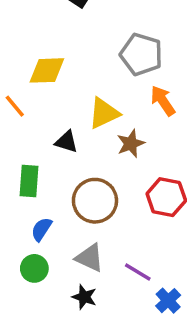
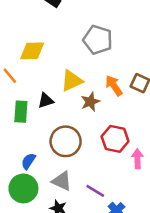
orange arrow: (163, 101) -> (114, 86), moved
black triangle: (66, 142) -> (46, 100), turned -35
green rectangle: (29, 181) -> (21, 112), moved
green circle: (34, 268) -> (23, 188), size x1.5

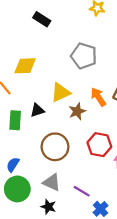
blue semicircle: (28, 161) -> (13, 165), moved

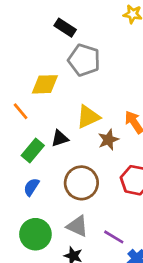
gray pentagon: (84, 56) -> (84, 60), moved
green rectangle: (15, 120) -> (33, 151), turned 36
blue semicircle: (13, 165) -> (31, 187), moved

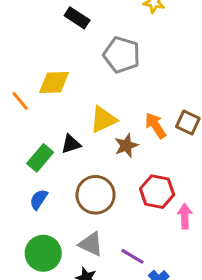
gray pentagon: (84, 60) -> (122, 55), moved
orange line: (21, 111) -> (20, 101), moved

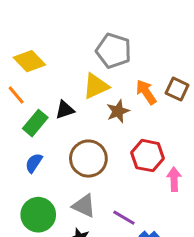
gray pentagon: (122, 55) -> (114, 51), moved
yellow diamond: (54, 82) -> (29, 61), moved, turned 48
orange line: (20, 101) -> (16, 95), moved

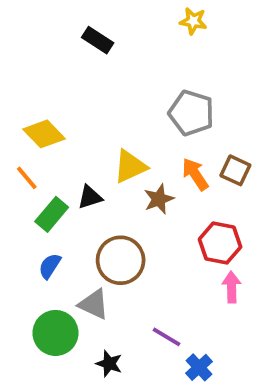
gray pentagon: (114, 51) -> (191, 113), moved
red hexagon: (148, 156) -> (220, 243), moved
gray triangle: (84, 206) -> (94, 304), moved

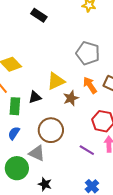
green rectangle: (52, 214) -> (15, 106), turned -36
purple line: (166, 337) -> (87, 150), moved

